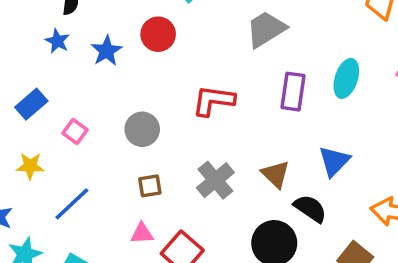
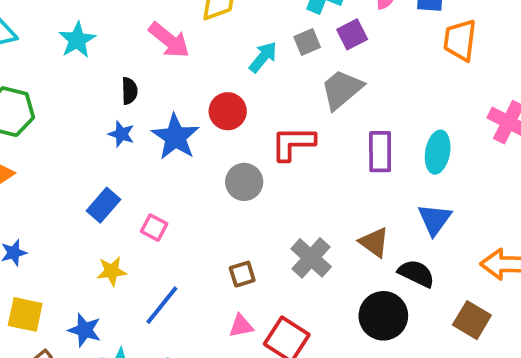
blue star: (107, 51) -> (175, 137), size x1.4
cyan ellipse: (346, 78) -> (438, 152), moved
red L-shape: (213, 101) -> (293, 143), moved
gray circle: (142, 129) -> (244, 182), moved

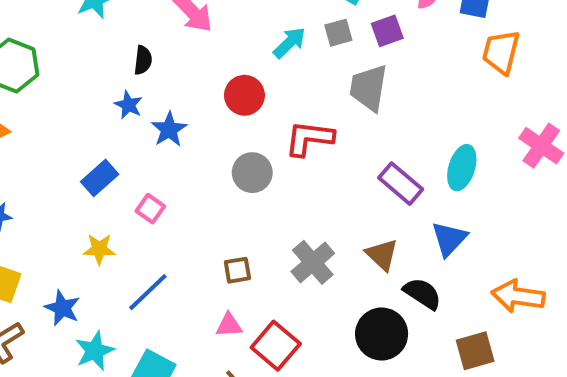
gray trapezoid: (342, 89) -> (369, 88), turned -48
blue star: (175, 137) -> (169, 129), moved, size x0.7
purple rectangle: (380, 152) -> (401, 184), moved, turned -57
brown square: (472, 320) -> (475, 351), turned 36

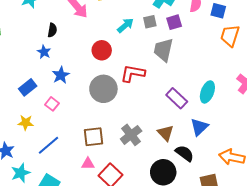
blue star: (169, 129) -> (61, 75), moved
gray circle: (252, 173) -> (103, 89), size x1.4
brown square: (237, 270) -> (94, 137), size x1.5

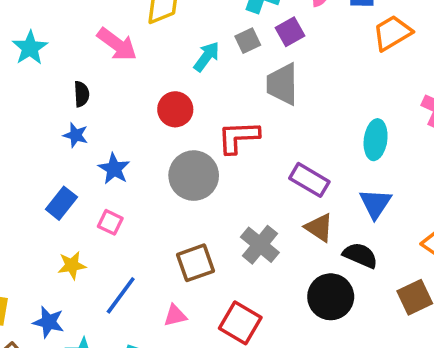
orange trapezoid: (230, 36) -> (392, 33), turned 55
purple rectangle: (177, 98) -> (309, 180), moved
pink triangle: (88, 164) -> (175, 315), moved

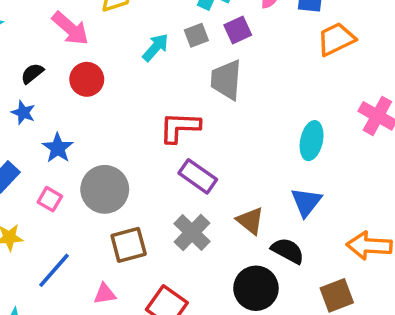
black semicircle: (81, 94) -> (32, 73), turned -130
red circle: (175, 109) -> (87, 79), moved
gray circle: (194, 176) -> (105, 189), moved
purple rectangle: (309, 180) -> (198, 176), moved

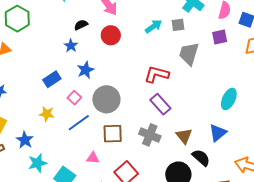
purple square: (238, 30) -> (220, 37), moved
gray cross: (192, 233) -> (150, 135), turned -35
blue line: (54, 270) -> (79, 123), moved

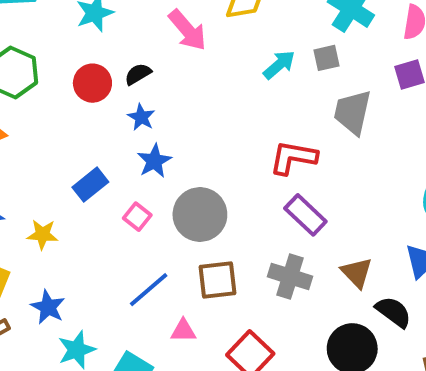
red circle: (111, 35) -> (92, 83), moved
blue star: (71, 46) -> (141, 117), moved
yellow star: (47, 114) -> (42, 234), moved
blue line: (79, 123) -> (149, 290), moved

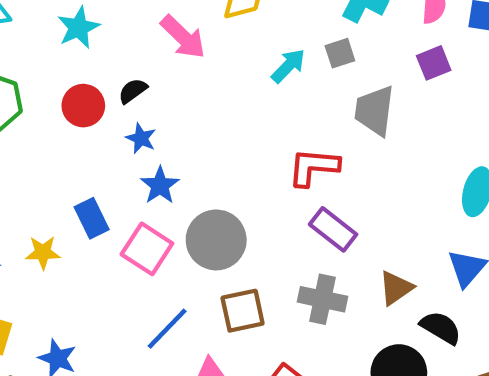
blue rectangle: (90, 185) -> (92, 218), turned -72
pink square: (137, 217) -> (147, 249), size x1.6
yellow star: (42, 234) -> (43, 253), moved
brown triangle: (357, 273) -> (396, 288), turned 44

